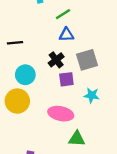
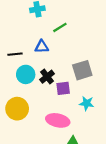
blue triangle: (66, 35) -> (42, 47), moved
black cross: (56, 60) -> (47, 77), moved
cyan circle: (25, 75) -> (26, 74), moved

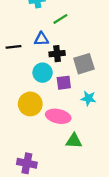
cyan circle: (26, 74) -> (43, 73), moved
black cross: (47, 77) -> (57, 54), moved, turned 32
yellow circle: (17, 109) -> (30, 104), moved

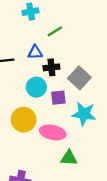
gray square: (84, 64) -> (79, 78), turned -30
cyan star: (88, 98) -> (84, 114), size x1.5

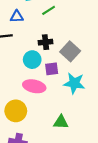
blue triangle: (35, 52) -> (17, 16), moved
yellow circle: (24, 120) -> (16, 111), moved
pink ellipse: (53, 132) -> (34, 86), moved

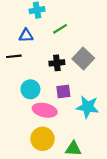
gray square: (70, 51) -> (83, 59), moved
cyan circle: (32, 60) -> (30, 89), moved
yellow circle: (16, 111) -> (43, 139), moved

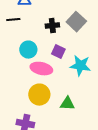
purple square: (63, 92) -> (58, 52), turned 32

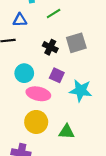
gray square: (76, 22) -> (76, 43), turned 30
black cross: (52, 26) -> (50, 47), turned 32

